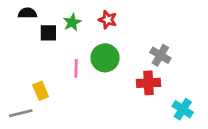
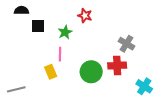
green star: (72, 22) -> (65, 32), moved
green circle: (105, 58) -> (91, 72), moved
yellow rectangle: (41, 91) -> (51, 72), moved

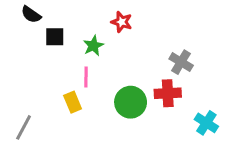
black semicircle: (21, 10) -> (31, 14), turned -144
gray line: (16, 89) -> (24, 127), turned -48

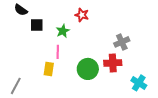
gray cross: (181, 62) -> (122, 42), turned 35
yellow rectangle: (73, 102) -> (49, 69), turned 32

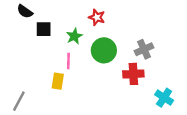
green circle: (88, 69) -> (104, 50), moved

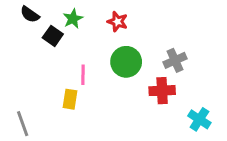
black square: (44, 29) -> (53, 36), turned 35
green star: (74, 36) -> (73, 19), moved
gray line: (19, 101) -> (23, 124), turned -48

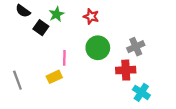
yellow rectangle: (70, 99) -> (54, 77), turned 56
cyan cross: (199, 119) -> (141, 92), moved
gray line: (23, 124) -> (17, 80), moved

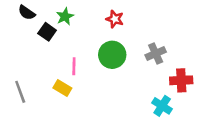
red star: (91, 17) -> (115, 19), moved
red cross: (126, 70) -> (181, 80), moved
yellow rectangle: (54, 77) -> (62, 88), turned 56

